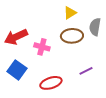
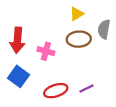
red arrow: (16, 37) -> (17, 40), turned -60
purple line: (86, 71) -> (86, 88), moved

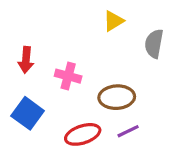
brown ellipse: (79, 39) -> (117, 97), moved
red arrow: (17, 40) -> (26, 60), size x0.7

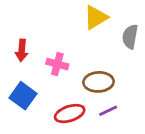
yellow triangle: (113, 21) -> (96, 17), size x1.4

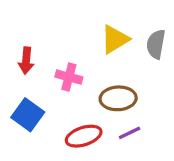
yellow triangle: (96, 17) -> (115, 39), moved

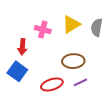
red arrow: (26, 61) -> (22, 47), moved
pink cross: (69, 77) -> (43, 30), moved

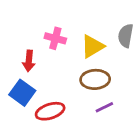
yellow triangle: (71, 24) -> (92, 46), moved
red ellipse: (52, 84) -> (50, 111), moved

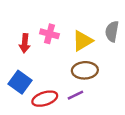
red arrow: (29, 61) -> (25, 43), moved
purple line: (104, 107) -> (75, 95), moved

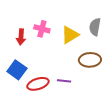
brown ellipse: (85, 70) -> (90, 60), moved
purple line: (75, 95) -> (64, 81), turned 32

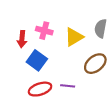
brown ellipse: (90, 60) -> (95, 64), turned -35
blue square: (17, 70) -> (37, 60), moved

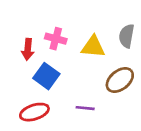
yellow triangle: (74, 37) -> (93, 47), turned 36
red ellipse: (40, 89) -> (34, 112), moved

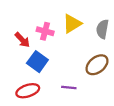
yellow triangle: (93, 47) -> (72, 24), moved, turned -36
red arrow: (28, 49) -> (22, 40), turned -49

